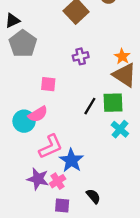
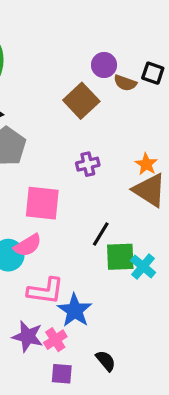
pink square: (48, 84) -> (42, 203), size x1.6
green square: (113, 103) -> (120, 257), moved
pink L-shape: (51, 147) -> (46, 291), turned 32

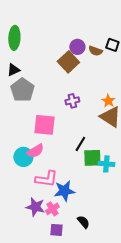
purple circle: (104, 65) -> (77, 47), moved
cyan cross: (143, 266) -> (106, 164), turned -35
blue star: (75, 310) -> (64, 191), turned 30

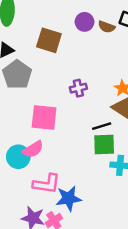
brown square: (68, 62) -> (49, 40), moved, turned -30
black line: (80, 144) -> (102, 126), moved, turned 42
green square: (92, 158) -> (104, 144), moved

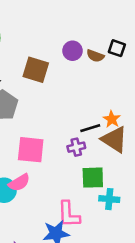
purple cross: (78, 88) -> (76, 147), moved
black line: (102, 126) -> (90, 128), moved
pink L-shape: (46, 184) -> (69, 214), moved, turned 80

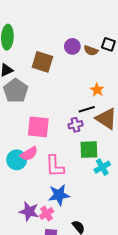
orange star: (112, 119) -> (97, 90), moved
cyan cross: (109, 199) -> (102, 167), turned -35
pink L-shape: (69, 214) -> (55, 166), moved

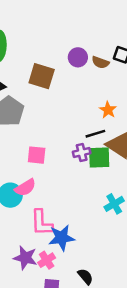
pink square: (38, 127) -> (37, 155), size x0.7
green square: (89, 150) -> (99, 158), moved
pink L-shape: (55, 166) -> (42, 223), moved

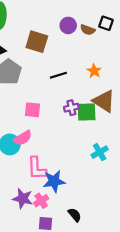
black line: (95, 134) -> (58, 75), moved

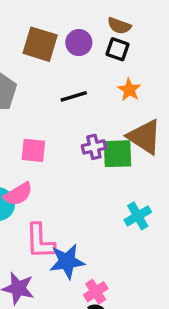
black square: (106, 23) -> (118, 49), moved
purple circle: (68, 25) -> (79, 43), moved
pink cross: (41, 201) -> (96, 292), moved

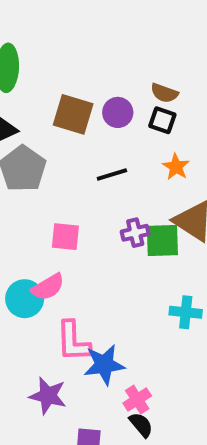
cyan cross: (138, 216) -> (186, 312), turned 36

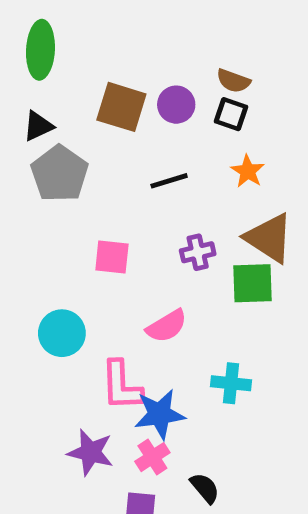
green square: (162, 240) -> (252, 283), moved
pink semicircle: (48, 287) -> (167, 326), moved
cyan cross: (186, 312) -> (231, 383), moved
pink cross: (137, 400) -> (152, 457), moved

